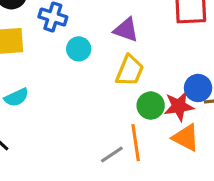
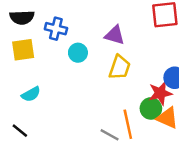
green circle: (151, 106) -> (151, 108), moved
gray line: (112, 155) -> (110, 135), turned 66

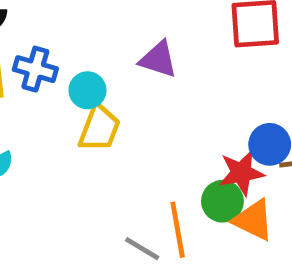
blue cross: (56, 29) -> (35, 69), moved
yellow trapezoid: (120, 67) -> (99, 128), moved

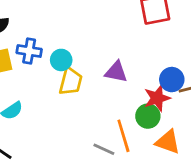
purple triangle: (158, 59) -> (116, 72), moved
orange triangle: (253, 220) -> (168, 142), moved

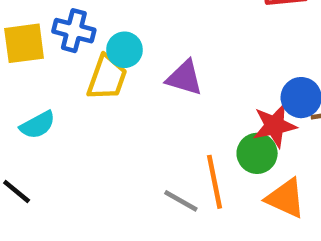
purple triangle: (116, 72) -> (184, 78), moved
yellow trapezoid: (71, 81) -> (107, 78), moved

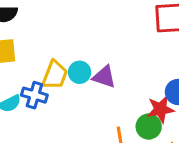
blue cross: (74, 31) -> (34, 95), moved
cyan circle: (124, 50) -> (80, 72), moved

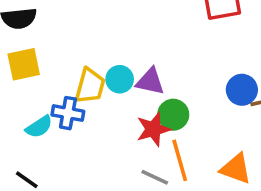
red star: (160, 109) -> (153, 129), moved
green circle: (149, 127) -> (173, 115), moved

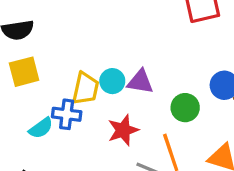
green circle: (173, 115) -> (185, 108), moved
red star: (153, 129) -> (123, 130), moved

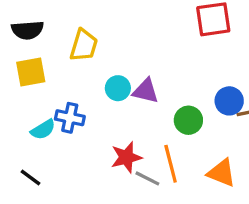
yellow trapezoid: (86, 88) -> (84, 45), moved
red star: (123, 130) -> (126, 157), moved

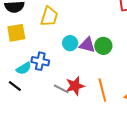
green circle: (188, 120) -> (103, 46), moved
black line: (30, 178) -> (15, 86), moved
gray line: (147, 178) -> (61, 89), moved

